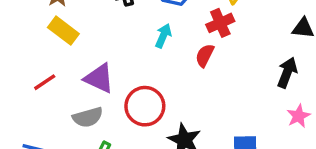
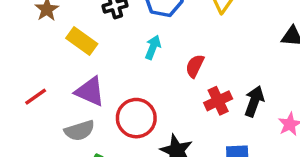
red cross: (220, 23) -> (218, 101), moved
yellow rectangle: (63, 31) -> (82, 41), moved
black arrow: (287, 73) -> (254, 101), moved

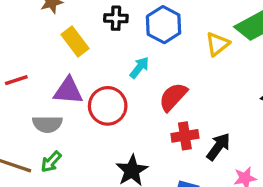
red semicircle: (195, 66) -> (173, 97), size x1.4
purple triangle: (90, 91) -> (68, 91), turned -36
red circle: (136, 118) -> (108, 106), moved

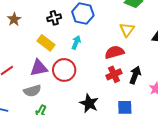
yellow rectangle: (75, 41) -> (46, 43), moved
yellow triangle: (217, 44) -> (127, 30), moved
red semicircle: (173, 97) -> (114, 52), moved, turned 48

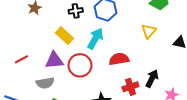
cyan arrow: (76, 42) -> (95, 39), size x1.5
red semicircle: (114, 52) -> (119, 59), moved
red cross: (114, 74) -> (130, 87), moved

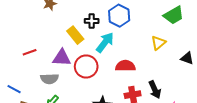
black cross: (76, 11) -> (92, 21), moved
black arrow: (152, 78) -> (155, 90), turned 120

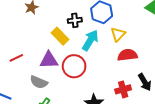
yellow triangle: (158, 43) -> (118, 34), moved
red semicircle: (125, 66) -> (127, 55), moved
gray semicircle: (49, 79) -> (39, 82), turned 30

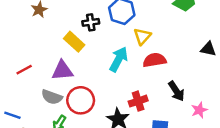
cyan arrow: (90, 40) -> (119, 59), moved
red circle: (74, 66) -> (81, 100), moved
red cross: (123, 89) -> (138, 101), moved

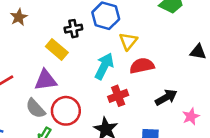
black arrow: (176, 91) -> (166, 97), turned -84
gray semicircle: (52, 97) -> (36, 108), turned 30
red cross: (138, 101) -> (118, 96), moved

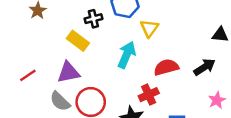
red semicircle: (142, 66) -> (166, 67), moved
red cross: (118, 96) -> (149, 95), moved
black arrow: (166, 97) -> (204, 67), moved

